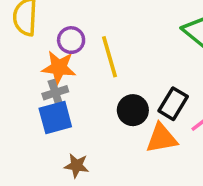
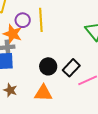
yellow line: (110, 57) -> (41, 20), moved
orange triangle: (161, 138) -> (43, 93), moved

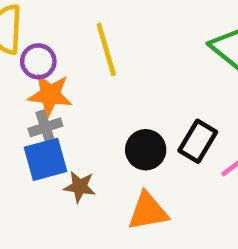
purple circle: (23, 20) -> (38, 61), moved
brown star: (10, 90) -> (80, 187), moved

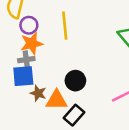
orange star: (50, 95) -> (32, 43), turned -30
black rectangle: (198, 141) -> (74, 115), moved
orange triangle: (148, 211) -> (57, 100), moved

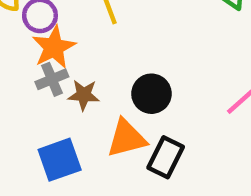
blue square: (23, 76) -> (60, 160), moved
brown star: (38, 93) -> (84, 95), moved

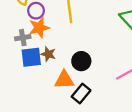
gray cross: (52, 79) -> (23, 38), moved
blue square: (60, 160) -> (31, 57), moved

